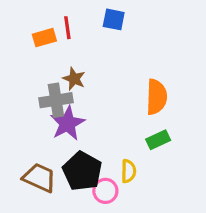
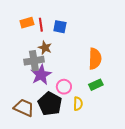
blue square: (114, 19) -> (60, 27), moved
red line: (67, 28) -> (41, 25), moved
pink circle: (105, 191) -> (64, 87), moved

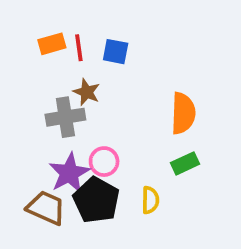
purple star: (41, 75) -> (69, 173), moved
pink circle: (64, 87) -> (104, 162), moved

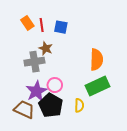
orange rectangle: (52, 44) -> (27, 23), turned 72
green rectangle: (185, 163) -> (98, 86), size x1.6

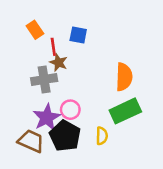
red line: (42, 25) -> (53, 47), moved

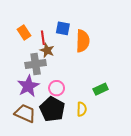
orange rectangle: (35, 30) -> (24, 33), moved
orange semicircle: (124, 77) -> (83, 41), moved
green rectangle: (125, 111) -> (101, 89), size x0.6
purple star: (47, 117) -> (28, 86), moved

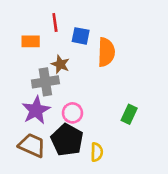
orange rectangle: (24, 33) -> (31, 41), turned -56
red line: (43, 38) -> (55, 22), moved
green rectangle: (101, 89) -> (129, 114), turned -40
yellow semicircle: (82, 109) -> (97, 152), moved

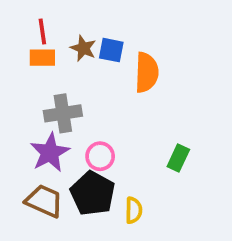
red line: (55, 22) -> (42, 31), moved
brown star: (60, 64) -> (83, 48), moved

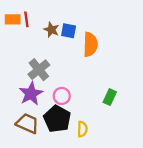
orange rectangle: (42, 58) -> (13, 19), moved
gray cross: (63, 113) -> (39, 70), turned -30

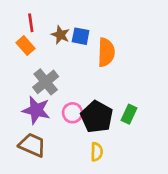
orange rectangle: (13, 19) -> (25, 46), moved, turned 49
purple star: (31, 94) -> (36, 110), turned -30
black pentagon: (57, 119) -> (97, 117), moved

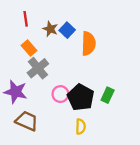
blue square: (81, 36) -> (67, 30), turned 32
orange rectangle: (25, 46) -> (29, 48), moved
purple star: (36, 110) -> (16, 92), moved

